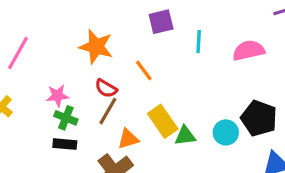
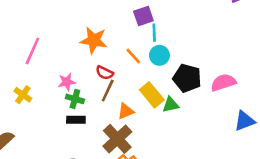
cyan line: (199, 41) -> (154, 33), moved
pink semicircle: (248, 50) -> (223, 82), moved
black pentagon: (259, 118) -> (187, 78), moved
cyan circle: (226, 132) -> (159, 55), moved

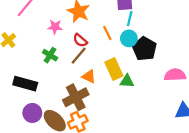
black pentagon: (187, 78) -> (144, 49), moved
pink star: (67, 82) -> (55, 27), moved
orange triangle: (126, 111) -> (89, 76), turned 32
black rectangle: (76, 120) -> (25, 84), moved, size x1.5

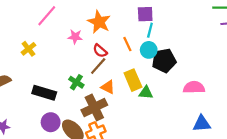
black pentagon: (144, 49) -> (164, 61), turned 30
green cross: (50, 55) -> (76, 82), moved

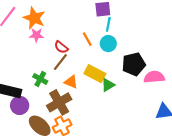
orange star: (99, 22) -> (34, 18), moved
black pentagon: (164, 61) -> (134, 64), moved
yellow rectangle: (133, 80) -> (95, 74), turned -36
green triangle: (146, 93) -> (108, 85), turned -32
purple circle: (51, 122) -> (20, 105), moved

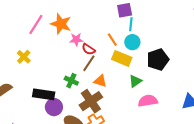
pink star: (36, 35) -> (76, 40), moved
yellow rectangle: (95, 74) -> (122, 58), moved
pink semicircle: (154, 77) -> (148, 101), moved

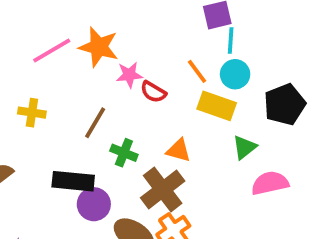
pink line: (36, 24) -> (52, 51), turned 30
yellow cross: (24, 57) -> (32, 113), turned -32
brown line: (89, 63) -> (95, 123), moved

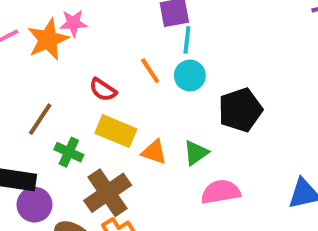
orange star: (99, 47) -> (48, 40), turned 30
pink star: (129, 75) -> (73, 23), moved
yellow rectangle: (217, 106) -> (116, 131), moved
orange triangle: (179, 150) -> (154, 152), moved

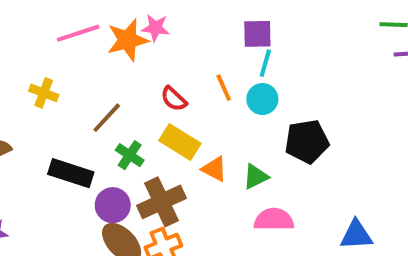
purple circle: (34, 205) -> (113, 205), moved

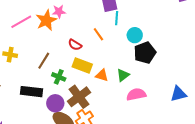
cyan circle: (262, 99) -> (135, 35), moved

